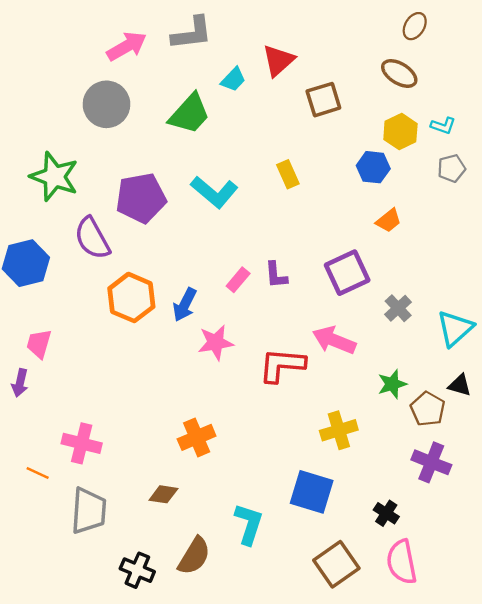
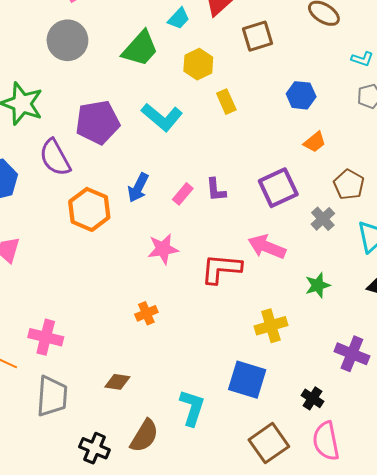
yellow hexagon: (400, 132) -> (198, 64), moved
blue arrow: (185, 305) -> (138, 188), moved
brown pentagon: (428, 409) -> (349, 185), moved
orange cross: (197, 437) -> (146, 313), moved, size x0.7

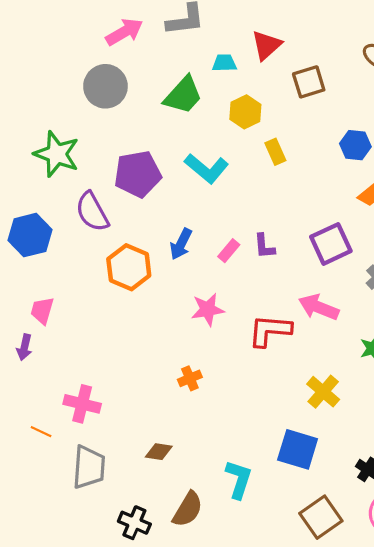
cyan trapezoid: (179, 18) -> (224, 63), turned -135
yellow cross: (271, 326) -> (323, 392), turned -32

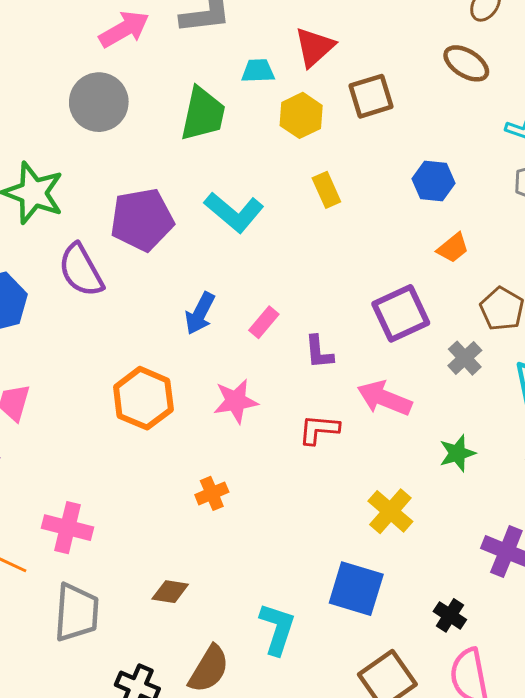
green trapezoid: (183, 95) -> (203, 114), turned -30
yellow hexagon: (245, 112) -> (301, 115), moved
purple L-shape: (264, 246) -> (319, 352), moved
orange hexagon: (129, 267) -> (143, 398), moved
red L-shape: (270, 331) -> (319, 429), size x0.7

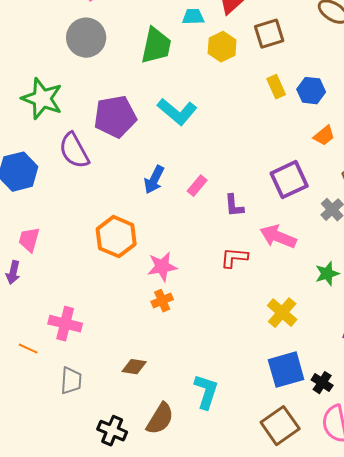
yellow rectangle: (326, 190) -> (276, 87), moved
pink star: (236, 401) -> (162, 267), moved
blue square: (356, 589) -> (286, 370), moved, turned -33
gray trapezoid: (76, 612) -> (71, 381), size x0.7

